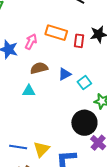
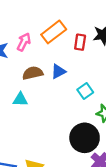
orange rectangle: (56, 33) -> (54, 32), turned -55
blue triangle: (65, 74) -> (58, 71), moved

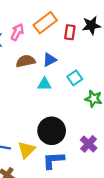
cyan triangle: (20, 100) -> (44, 84), moved
black circle: (85, 138) -> (52, 131), moved

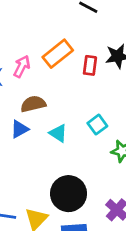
blue triangle: (50, 60) -> (19, 129), moved
cyan triangle: (44, 84) -> (58, 133), turned 32

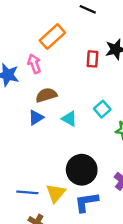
orange rectangle: (58, 54) -> (52, 37), moved
pink arrow: (22, 66) -> (34, 64), turned -42

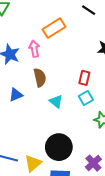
red rectangle: (93, 59) -> (84, 78), moved
brown semicircle: (46, 95) -> (40, 78), turned 84
blue triangle: (36, 117) -> (16, 95), moved

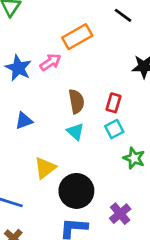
pink arrow: (34, 49) -> (50, 62), turned 63
brown semicircle: (40, 78) -> (76, 101), moved
yellow triangle: (33, 163) -> (45, 168), moved

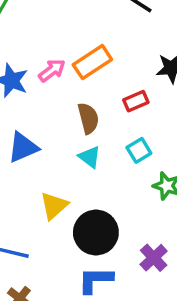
orange rectangle: (77, 37) -> (92, 62), moved
red rectangle: (113, 103) -> (136, 101), moved, turned 54
blue triangle: (24, 121) -> (23, 147), size x1.4

